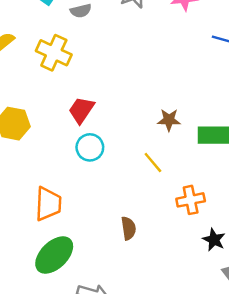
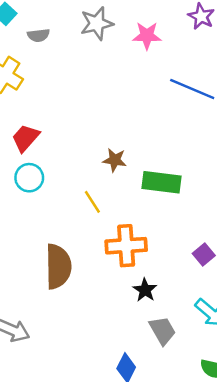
orange cross: (191, 200) -> (126, 246), size x1.4
brown semicircle: (129, 228) -> (58, 267), size x1.8

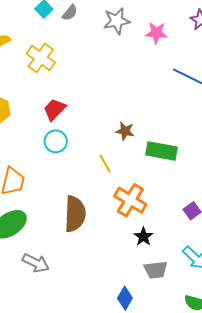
gray semicircle: (38, 35) -> (70, 13), moved, turned -48
orange cross: (126, 246) -> (130, 200), turned 32
gray trapezoid: (162, 331) -> (156, 270), turned 110

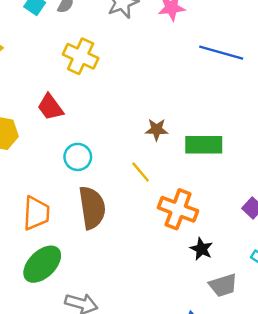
yellow cross: (41, 58) -> (81, 56), moved
red trapezoid: (54, 109) -> (50, 107), moved, turned -70
brown semicircle: (75, 214) -> (92, 208), moved

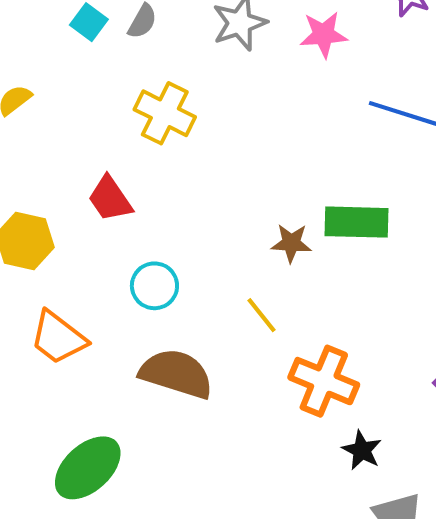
green rectangle: (204, 145) -> (356, 222), moved
brown semicircle: (92, 208) -> (176, 374), turned -66
orange trapezoid: (36, 213) -> (58, 338), moved, turned 123

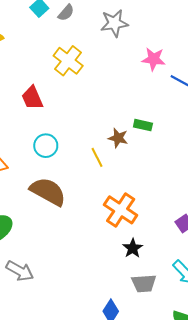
pink star: (324, 35) -> (154, 59), moved
green rectangle: (356, 222) -> (143, 125), moved, size x0.6
yellow line: (261, 315) -> (97, 157), moved

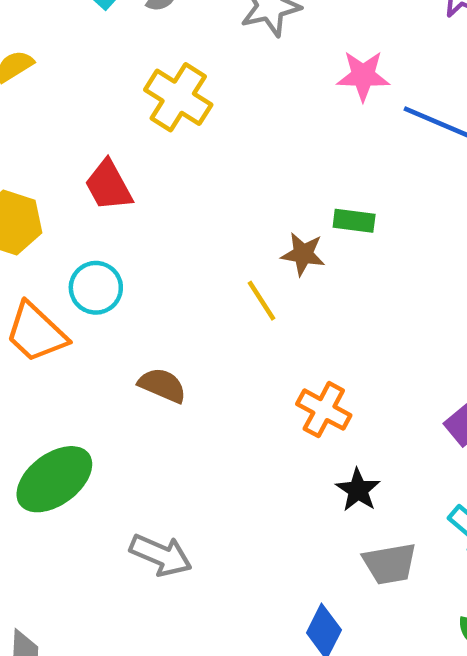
cyan circle: (46, 146) -> (96, 288), moved
brown semicircle: (48, 192) -> (162, 385), size x0.6
orange cross: (121, 210) -> (324, 410), size x0.7
gray arrow: (20, 271) -> (161, 555), moved

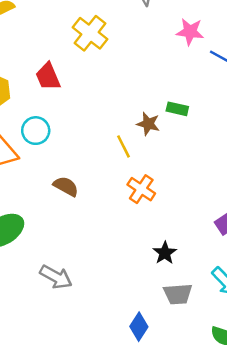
orange cross: (324, 410) -> (141, 189), moved

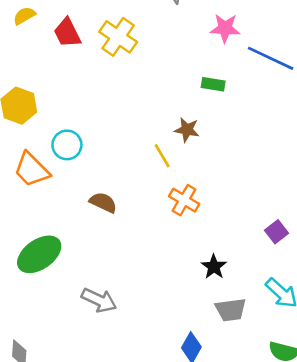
red trapezoid: (48, 77) -> (67, 33), moved
green rectangle: (177, 109) -> (213, 84), moved

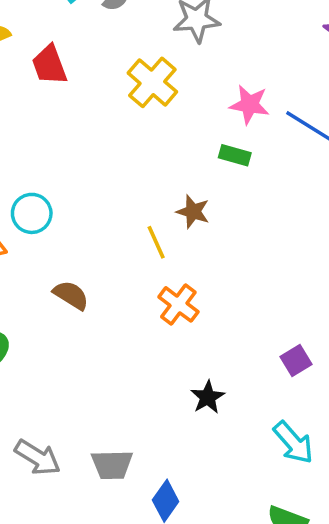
pink star: (225, 28) -> (250, 105), moved
yellow cross: (118, 37) -> (152, 82), moved
gray arrow: (99, 300) -> (38, 458), moved
gray trapezoid: (231, 310) -> (112, 465), moved

